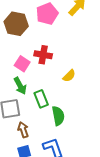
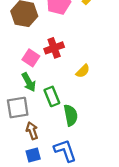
red cross: (43, 55) -> (54, 48), turned -30

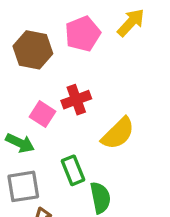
yellow semicircle: (83, 71) -> (118, 133), size x1.6
green arrow: (29, 82) -> (20, 143), moved, turned -36

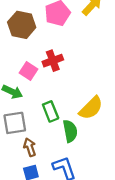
yellow semicircle: (118, 133) -> (91, 108), moved

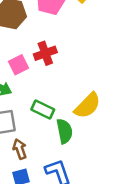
pink square: (29, 71) -> (18, 65), turned 30
green rectangle: (51, 111) -> (43, 109), turned -42

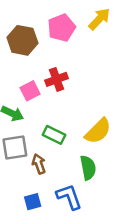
green semicircle: (64, 131) -> (88, 168), moved
brown arrow: (20, 149) -> (39, 164), moved

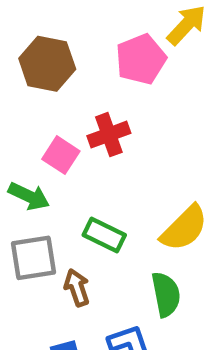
pink pentagon: (62, 28) -> (141, 59), moved
pink square: (30, 91) -> (61, 155), turned -30

